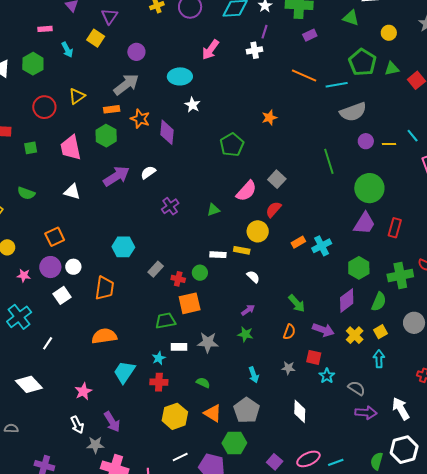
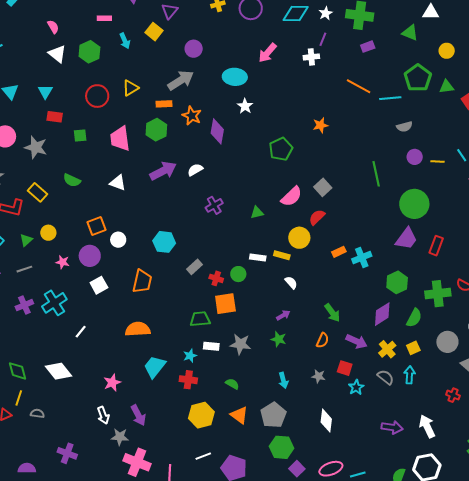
gray semicircle: (353, 112) -> (404, 127), size x0.6
white circle: (73, 267) -> (118, 240), moved
gray semicircle: (357, 388) -> (385, 377), moved
green hexagon: (234, 443) -> (281, 447), moved

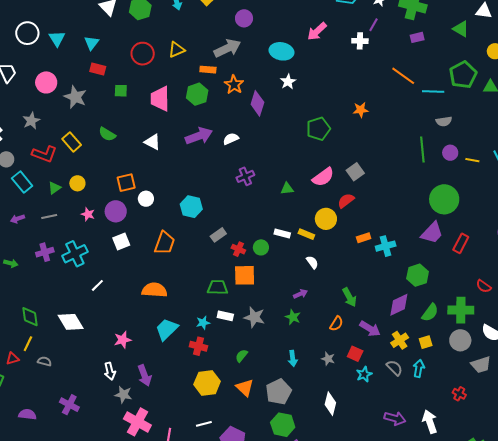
green line: (376, 174) -> (422, 150), moved
green cross: (438, 294) -> (461, 310), moved
green semicircle: (232, 384) -> (242, 356), turned -88

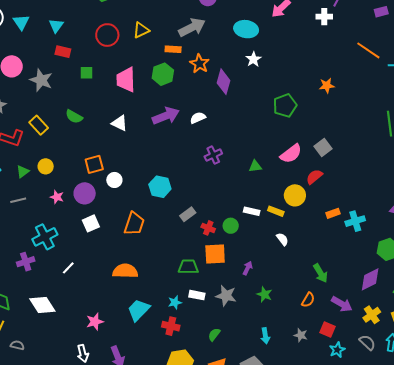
purple cross: (45, 252) -> (26, 262), moved
purple arrow: (300, 294) -> (248, 268), moved, turned -40

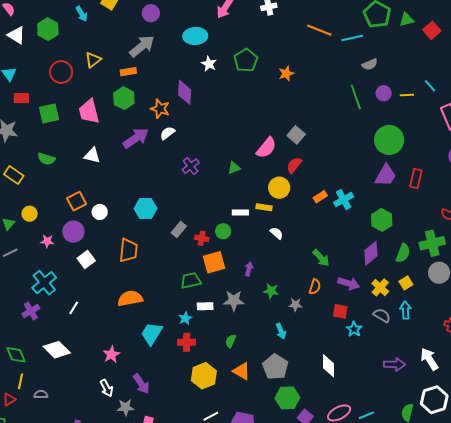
orange star: (199, 64) -> (160, 109), moved
green square: (86, 73) -> (49, 113), size x1.5
green pentagon: (285, 106) -> (246, 60), moved
gray star: (301, 335) -> (295, 305), moved

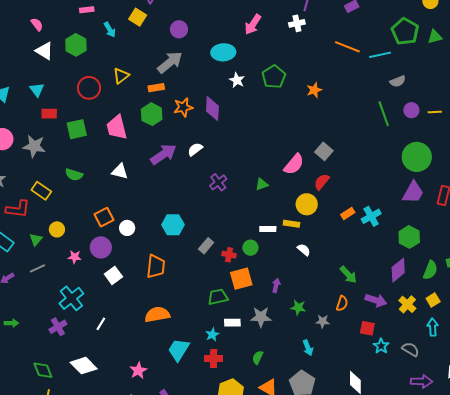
orange star: (160, 109) -> (183, 107), moved, turned -30
gray semicircle: (382, 315) -> (411, 349), moved

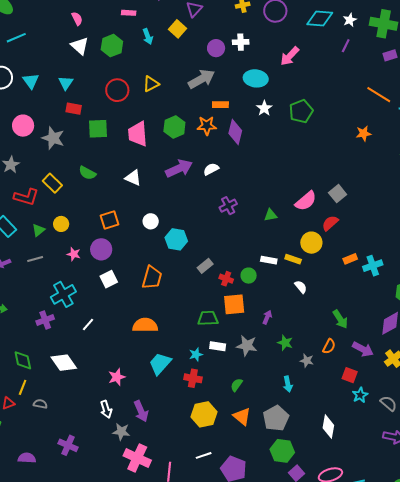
white cross: (297, 23) -> (241, 42), moved
orange rectangle: (156, 88) -> (220, 105), moved
orange star: (314, 90) -> (364, 133), moved
white circle: (127, 228) -> (151, 221), moved

